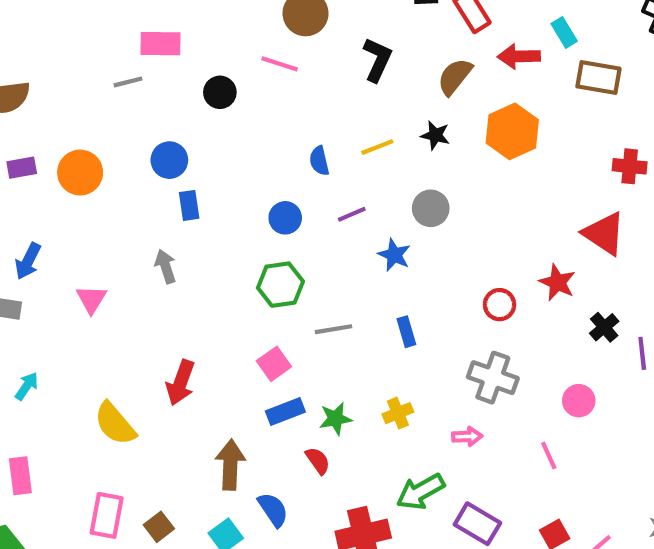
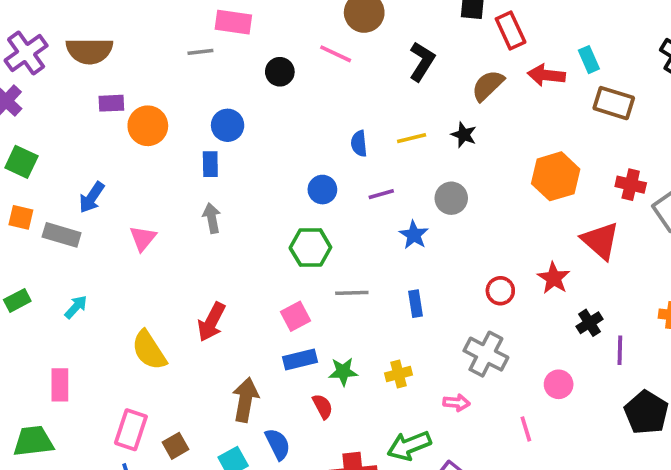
orange hexagon: (512, 131) -> (556, 176), moved
purple rectangle: (22, 168) -> (111, 103), moved
blue rectangle: (189, 205) -> (210, 164), moved

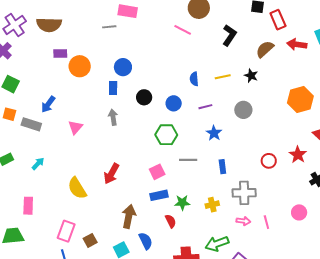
black circle: (280, 72) -> (144, 97), moved
blue star: (414, 235) -> (214, 133), moved
gray cross: (486, 354) -> (244, 193), moved, turned -30
pink line: (526, 429) -> (266, 222), moved

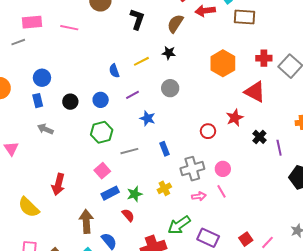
pink line: (183, 30) -> (69, 28), moved
gray arrow: (113, 117) -> (45, 129), turned -42
red star: (298, 155) -> (235, 118), turned 30
pink circle: (299, 212) -> (223, 169), moved

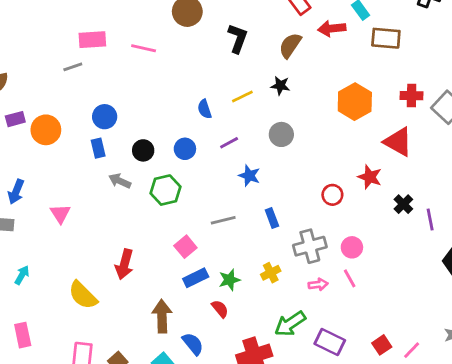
red star: (235, 118) -> (370, 177), turned -30
gray arrow: (45, 129) -> (120, 181), moved
green hexagon: (102, 132) -> (165, 190), moved

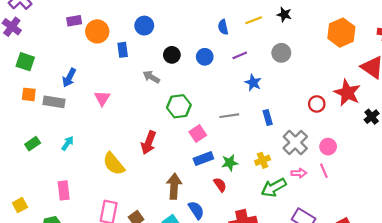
blue rectangle: (98, 148) -> (123, 50), moved
red star: (370, 177) -> (347, 93), size x1.4
green hexagon: (165, 190) -> (179, 106), moved
gray cross: (310, 246) -> (295, 142), turned -35
green arrow: (290, 324) -> (274, 188), moved

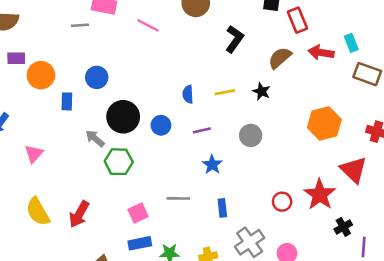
black circle: (172, 55) -> (123, 117), size x1.6
green hexagon: (179, 106) -> (119, 162), moved
yellow semicircle: (114, 164) -> (38, 212), moved

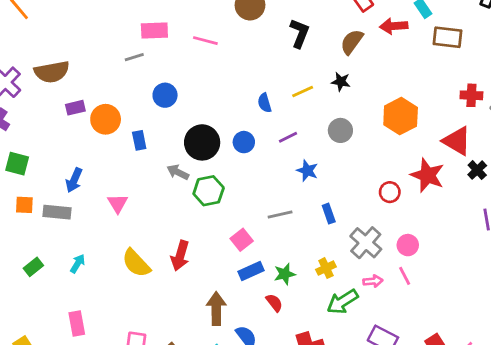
blue circle: (97, 77) -> (165, 95), moved
orange hexagon: (324, 123) -> (401, 116), moved
black cross: (343, 227) -> (477, 170), moved

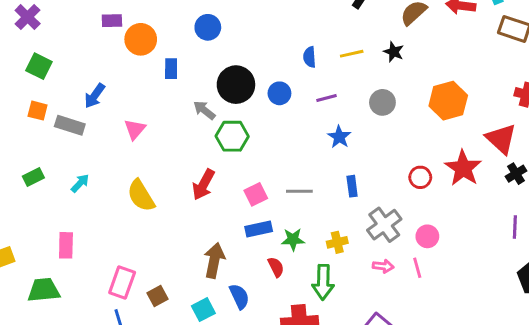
gray line: (280, 214) -> (299, 191), moved
red arrow: (180, 256) -> (203, 185), moved
green arrow: (342, 302) -> (323, 282), moved, turned -68

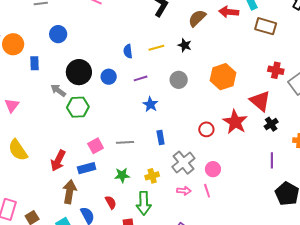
red arrow: (203, 185) -> (58, 161), moved
blue rectangle: (259, 229) -> (87, 168), moved
red semicircle: (276, 267) -> (111, 202), moved

